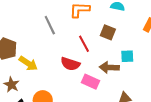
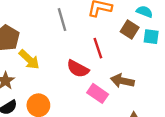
brown square: (108, 32) -> (130, 29), moved
cyan square: (127, 56) -> (151, 37), moved

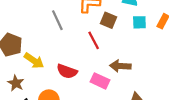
brown square: (130, 29) -> (109, 20), moved
red semicircle: (78, 69) -> (67, 71), moved

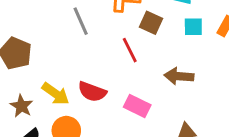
yellow arrow: (34, 61) -> (55, 94), moved
brown arrow: (120, 66) -> (179, 76), moved

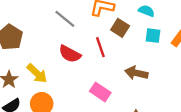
gray line: (81, 21) -> (65, 19), turned -35
red semicircle: (92, 92) -> (70, 54), moved

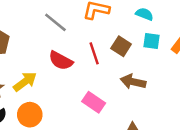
brown square: (120, 28) -> (121, 46), moved
yellow arrow: (37, 73) -> (25, 82), turned -80

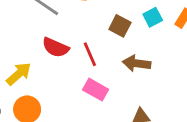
cyan square: (152, 41) -> (153, 17), turned -30
red line: (94, 53) -> (90, 54), moved

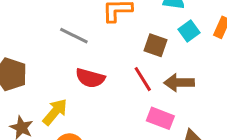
red line: (90, 54) -> (143, 79), moved
pink rectangle: (96, 90) -> (160, 118), moved

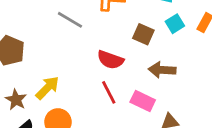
red semicircle: (90, 78) -> (110, 60), moved
red line: (143, 79) -> (109, 92), moved

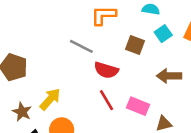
gray line: (70, 20) -> (81, 46), moved
brown arrow: (162, 70) -> (169, 76), moved

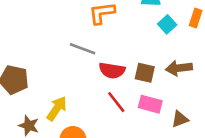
brown square: (135, 45) -> (145, 73), moved

